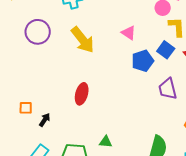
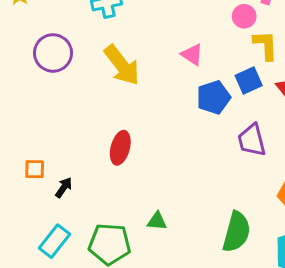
blue square: (166, 50) -> (249, 81), turned 30

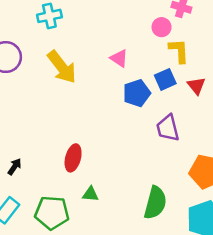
red ellipse: (120, 148) -> (73, 158), moved

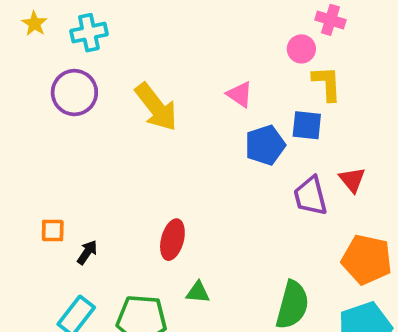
cyan cross: (49, 16) -> (89, 33), moved
blue square: (165, 79) -> (307, 125), turned 30
red triangle: (196, 86) -> (352, 180), moved

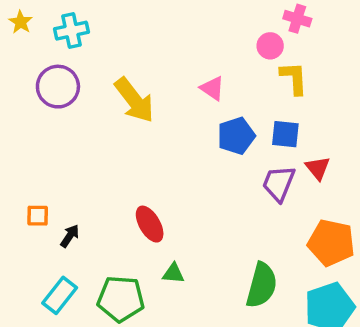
blue square: (307, 125) -> (285, 134), moved
purple trapezoid: (310, 196) -> (279, 183), turned 36
red ellipse: (172, 240) -> (150, 224), turned -45

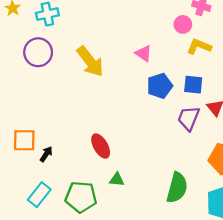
yellow L-shape: (294, 78) -> (199, 46), turned -65
orange square: (38, 216) -> (24, 140), size x1.5

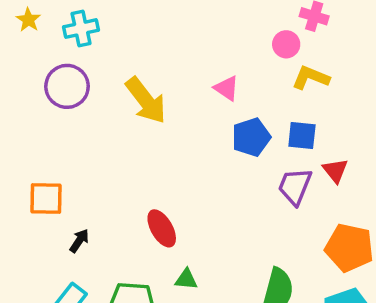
orange square: (24, 140) -> (46, 199), moved

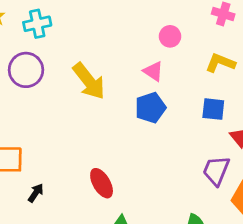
pink circle: (286, 44) -> (170, 36), moved
blue pentagon: (251, 137) -> (150, 108), moved
purple trapezoid: (295, 186) -> (216, 171), moved

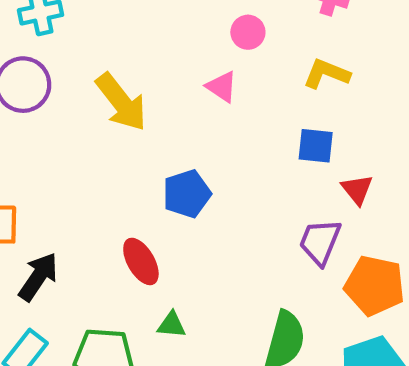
blue pentagon: (150, 108) -> (187, 194), moved
black arrow: (36, 193) -> (38, 277), size x1.6

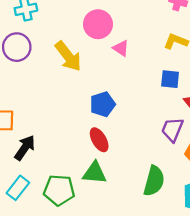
pink circle: (248, 32) -> (98, 24), moved, size x1.6
red ellipse: (141, 261) -> (99, 140), moved
green triangle: (172, 325) -> (95, 173), size x1.6

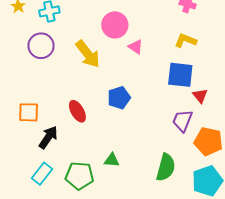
blue square: (170, 79) -> (180, 75), size x1.5
red ellipse: (99, 140) -> (77, 111), moved
green triangle: (95, 173) -> (112, 160), size x0.7

